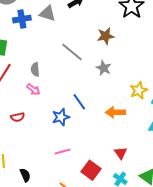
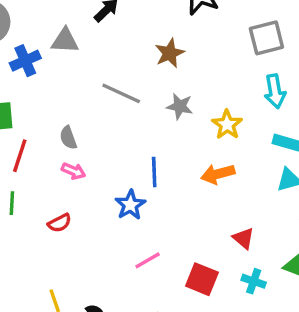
yellow star: (139, 90) -> (227, 125), moved
blue line: (79, 102) -> (154, 172), turned 48

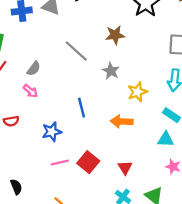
gray semicircle: (68, 138) -> (34, 69), turned -140
blue line: (154, 172) -> (82, 108), turned -30
blue star: (130, 205) -> (52, 132), moved
red square: (202, 279) -> (88, 162), moved

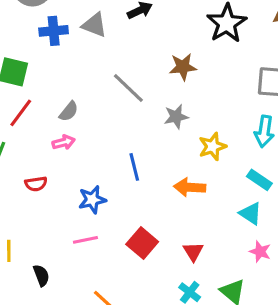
gray star: (111, 71) -> (176, 117), turned 30
pink arrow: (30, 91) -> (64, 142), turned -56
cyan triangle: (166, 139) -> (251, 213), turned 30
pink line: (60, 162) -> (85, 240), moved

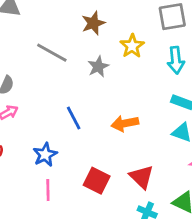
yellow star: (212, 147) -> (132, 46), moved
pink line: (85, 240) -> (48, 190), turned -65
red triangle: (193, 252) -> (142, 177), size x1.4

